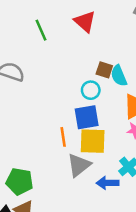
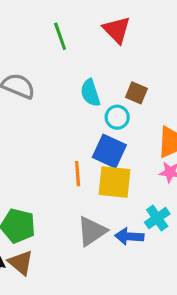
cyan semicircle: (119, 76) -> (90, 93), moved
blue square: (87, 117) -> (109, 151), turned 30
gray triangle: (79, 165) -> (92, 231), moved

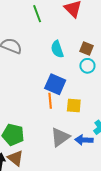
cyan circle: (117, 117) -> (87, 66), moved
blue square: (109, 151) -> (55, 84), moved
yellow square: (115, 182) -> (74, 105), size x0.7

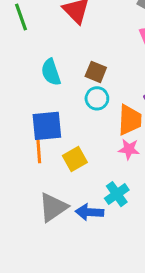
blue square: (55, 84) -> (47, 126), turned -30
yellow square: (74, 105) -> (75, 159), turned -35

